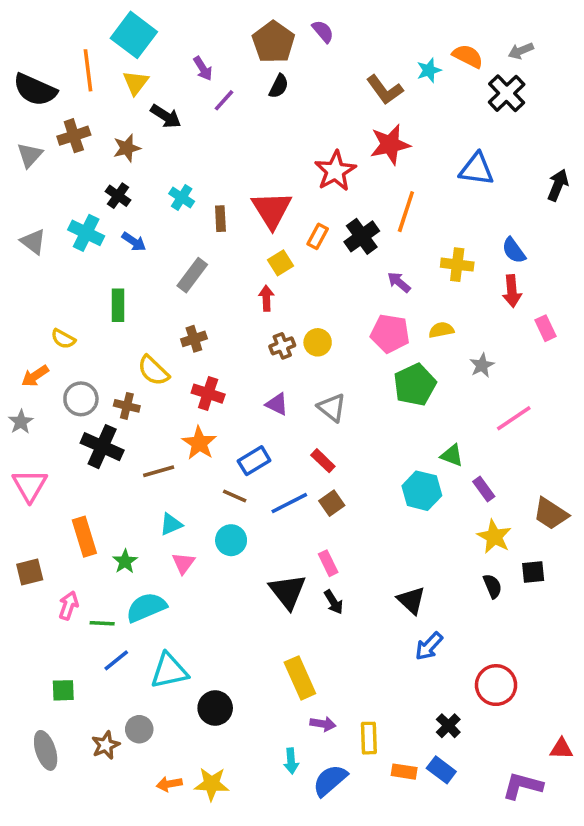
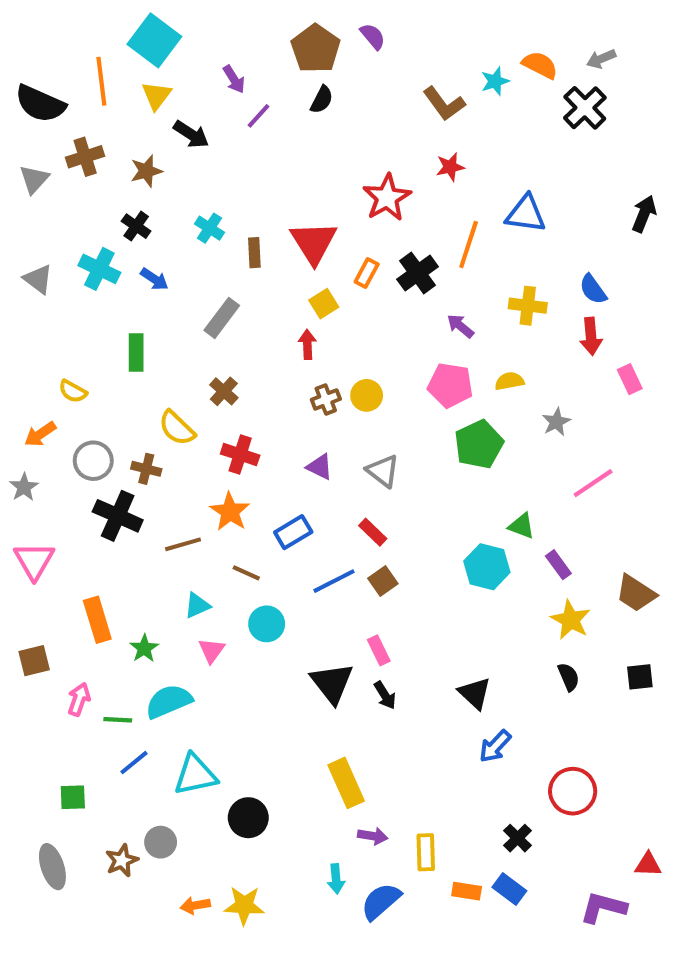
red star: (390, 144) -> (450, 167), size x0.6
blue triangle: (477, 169) -> (526, 214), moved
brown cross: (194, 339) -> (224, 391), turned -30
brown line: (235, 496) -> (246, 573), moved
black square: (533, 572) -> (640, 677), moved

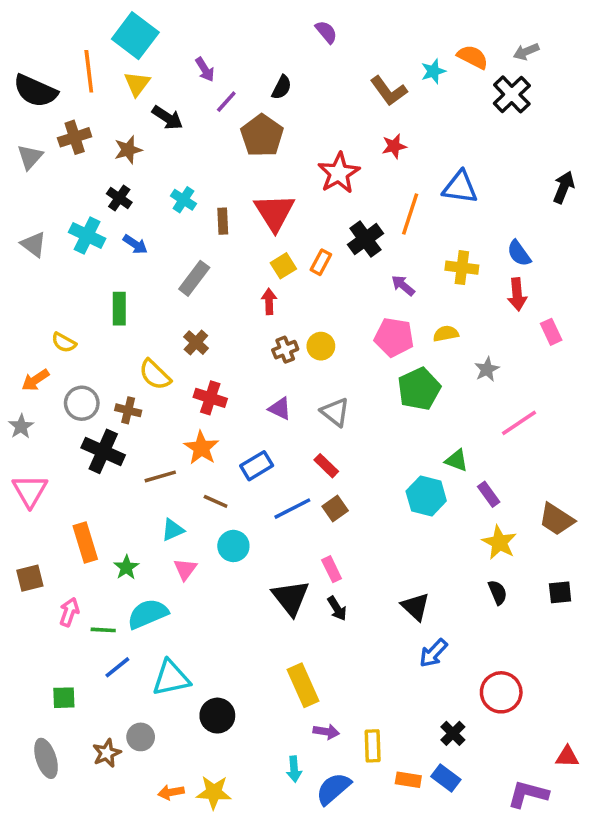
brown pentagon: (316, 49) -> (262, 136), moved
orange rectangle: (367, 273) -> (321, 262), moved

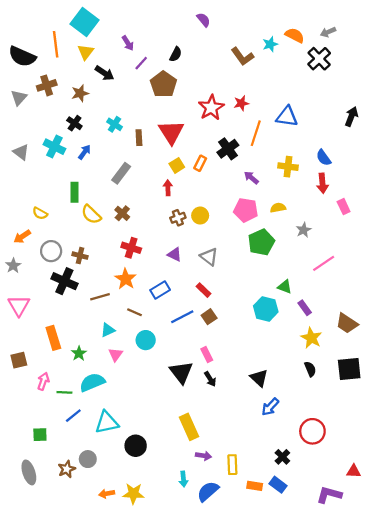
red star: (394, 146) -> (241, 103), moved
blue arrow: (135, 244) -> (84, 152), turned -88
yellow semicircle: (155, 375) -> (91, 214), moved
black square: (560, 592) -> (349, 369), size x1.6

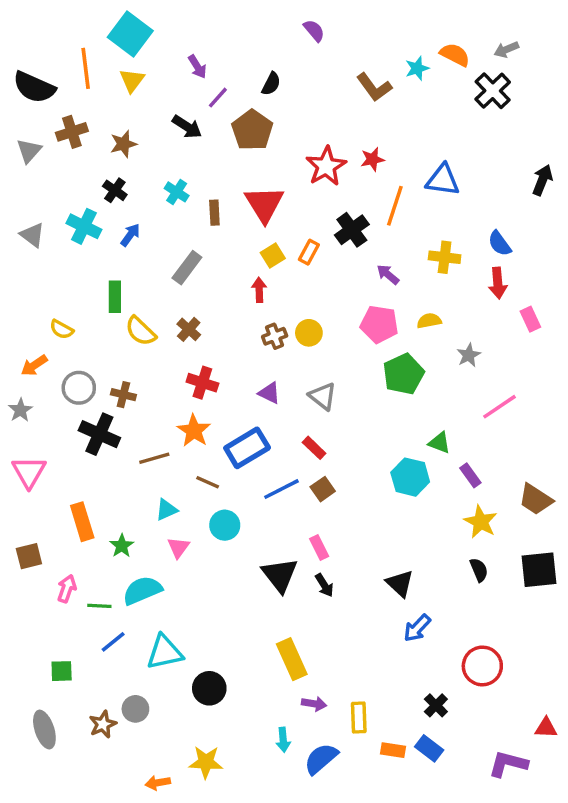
black arrow: (104, 73) -> (187, 127), moved
blue rectangle: (160, 290) -> (247, 448), size x1.4
orange arrow: (107, 494) -> (158, 783), moved

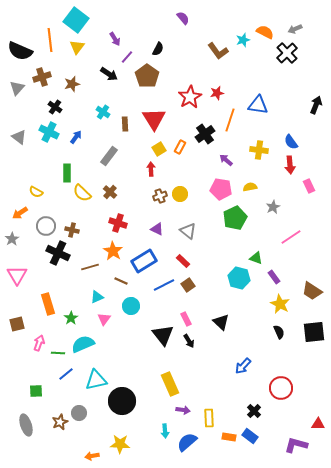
black cross: (115, 190) -> (55, 107), moved
black triangle: (400, 584) -> (221, 322), moved
black circle: (209, 688) -> (122, 401), size x1.4

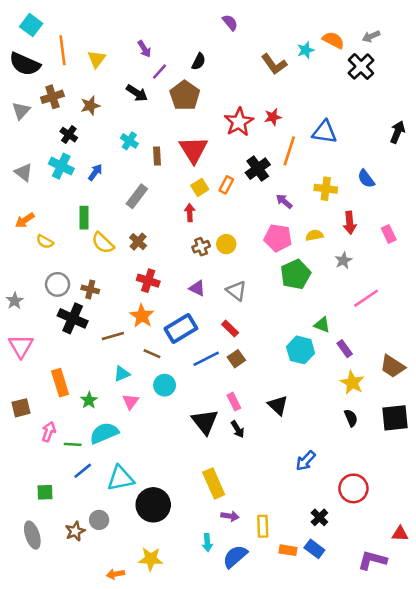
cyan square: (76, 20) -> (31, 25), moved, size x0.7
red arrow: (290, 165) -> (350, 223), moved
orange arrow: (20, 213) -> (25, 220), moved

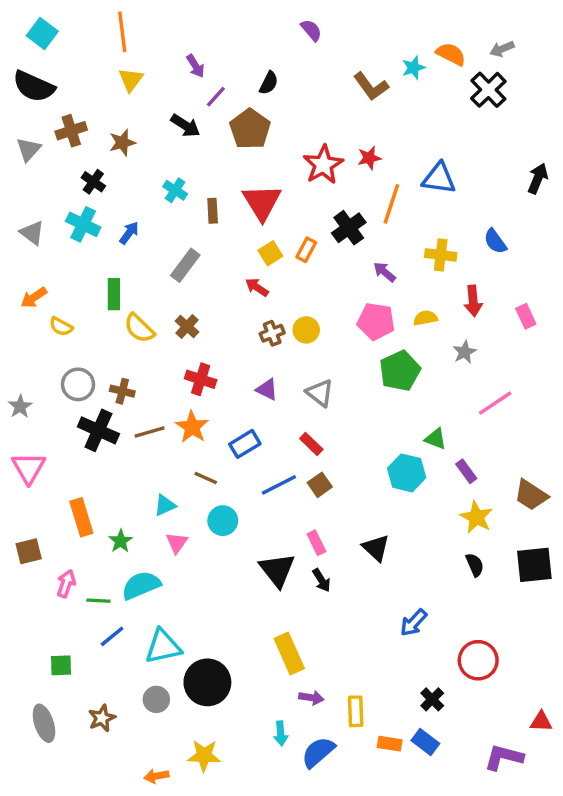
orange line: (63, 50) -> (122, 32), moved
red arrow: (190, 213) -> (257, 287), turned -54
blue rectangle: (181, 329) -> (245, 444), size x0.7
brown line: (113, 336) -> (150, 432), moved
gray circle: (99, 520) -> (156, 699), moved

